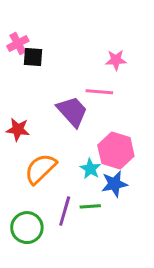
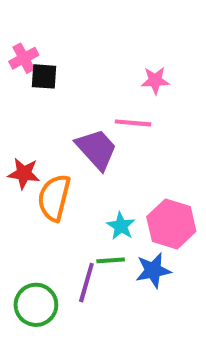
pink hexagon: (116, 151) -> (171, 224), moved
orange semicircle: (41, 169) -> (54, 198), moved, turned -32
blue star: (114, 184) -> (153, 270), moved
green line: (90, 206) -> (111, 260), moved

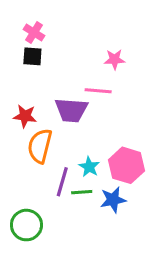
pink cross: (24, 58) -> (34, 32), moved, turned -30
purple trapezoid: (97, 149) -> (71, 110), turned 136
red star: (24, 173) -> (25, 116), moved
purple line: (86, 283) -> (62, 182), moved

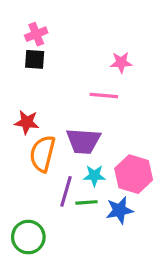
pink cross: (34, 32) -> (36, 34), turned 36
purple trapezoid: (71, 110) -> (83, 141), moved
cyan star: (89, 167) -> (94, 176), turned -30

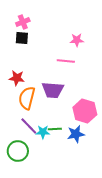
cyan star: (94, 176) -> (43, 132), moved
purple line: (66, 191) -> (29, 126), moved, turned -60

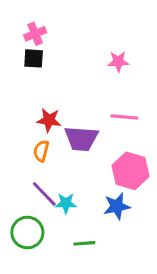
pink line: (66, 61) -> (124, 117), moved
red star: (17, 78) -> (49, 120), moved
orange semicircle: (27, 98) -> (41, 151), size x0.6
green line: (55, 129) -> (84, 243), moved

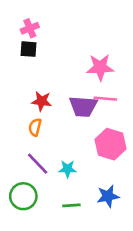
pink star: (118, 62) -> (100, 67), moved, size x1.5
purple trapezoid: (81, 139) -> (83, 106), moved
cyan star: (66, 203) -> (68, 169), moved
blue star: (117, 206) -> (108, 196), moved

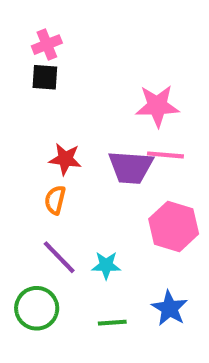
blue star: (108, 196) -> (170, 308), turned -30

